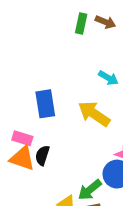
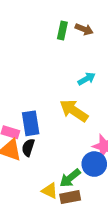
cyan arrow: (108, 78) -> (87, 79), turned -60
blue rectangle: (45, 104) -> (31, 123), moved

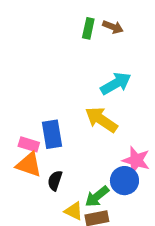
cyan arrow: (87, 79) -> (116, 83), size x1.5
black semicircle: (28, 147) -> (55, 181), moved

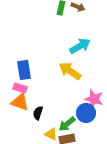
blue rectangle: (52, 134) -> (24, 70), moved

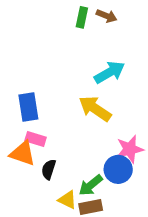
pink rectangle: (20, 88) -> (36, 139), moved
pink star: (94, 99) -> (130, 149), turned -30

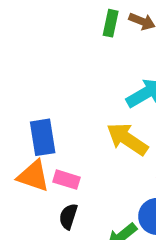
pink rectangle: (36, 139) -> (66, 180), moved
orange triangle: (23, 153) -> (33, 176), moved

